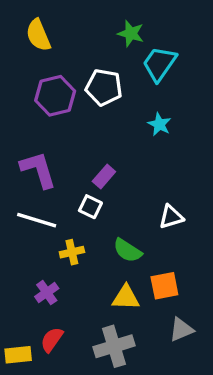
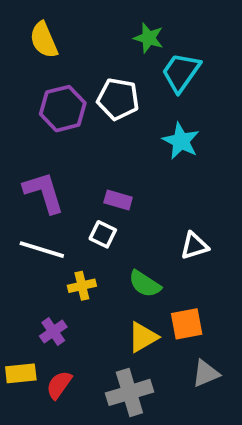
cyan star: (159, 124) -> (181, 141), size x1.4
purple rectangle: (104, 176) -> (118, 200), turned 65
yellow triangle: (126, 298) -> (143, 337), turned -32
yellow rectangle: (18, 355) -> (21, 373), moved

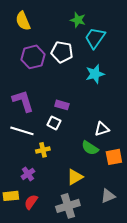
cyan star: (181, 141) -> (95, 74), turned 30
green semicircle: (145, 284) -> (90, 148), moved
orange square: (187, 324) -> (114, 157), moved

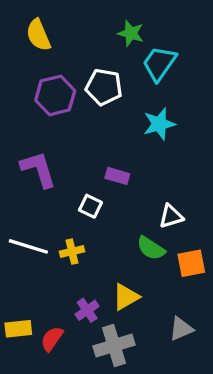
purple rectangle: (62, 105) -> (117, 176), moved
white line: (22, 131) -> (28, 246), moved
purple cross: (28, 174) -> (87, 310), moved

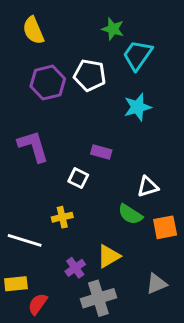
white line: (28, 246) -> (25, 240), moved
red semicircle: (52, 339) -> (38, 304), moved

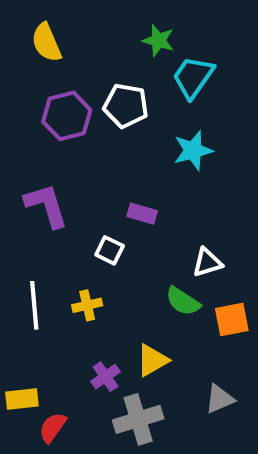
white line: (25, 240) -> (34, 305), moved, turned 68

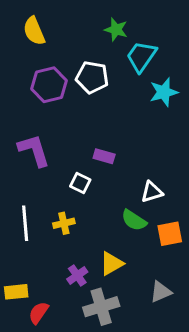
cyan star: (193, 150) -> (164, 92), moved

